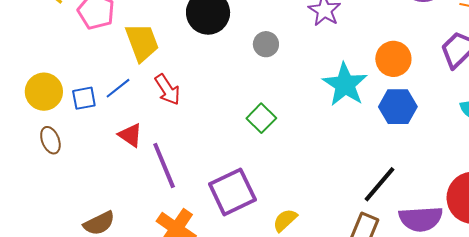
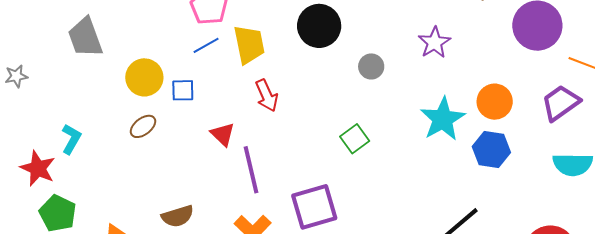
blue line: (118, 88) -> (206, 45), moved
brown ellipse: (50, 140) -> (143, 126), turned 64

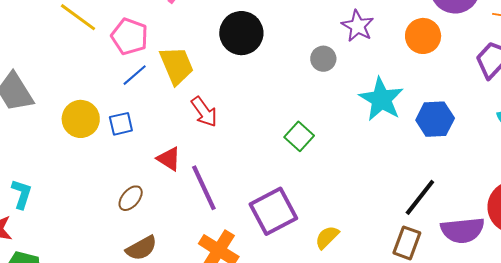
gray circle: (371, 66) -> (323, 59), moved
orange circle: (495, 102) -> (423, 36), moved
brown ellipse: (143, 126) -> (131, 198), moved

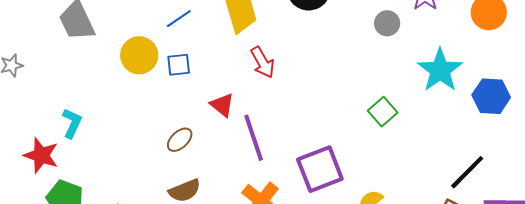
blue line: (135, 75) -> (179, 19), moved
green square: (299, 136) -> (383, 112), moved

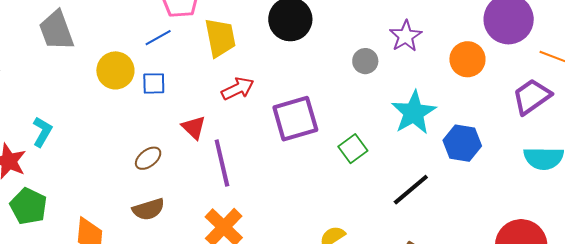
red arrow: (263, 62) -> (238, 89), turned -92
purple square: (320, 169) -> (295, 119), moved
black line: (467, 172) -> (411, 190), moved

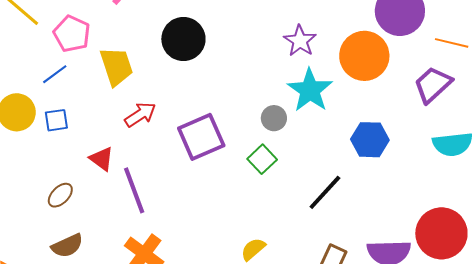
orange circle: (467, 59) -> (364, 56), size x1.4
gray circle: (365, 61) -> (274, 118), moved
cyan star: (414, 113) -> (310, 90), moved

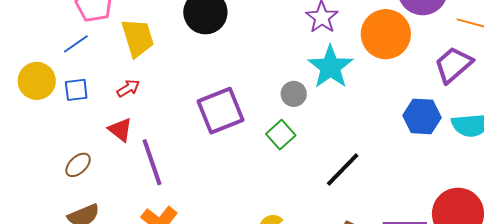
red arrow: (140, 115) -> (128, 88), moved, size x0.7
blue hexagon: (370, 140) -> (422, 116), moved

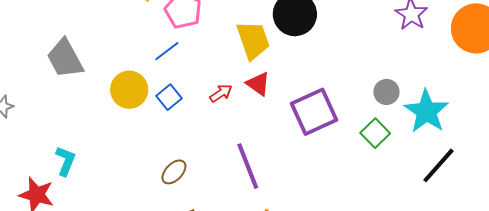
yellow trapezoid: (138, 38) -> (253, 40), moved
cyan star: (330, 67) -> (426, 111), moved
blue square: (76, 90) -> (169, 97), turned -30
red triangle: (120, 130) -> (258, 84), moved

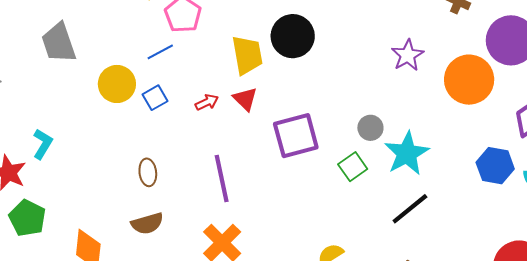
brown ellipse: (174, 172) -> (148, 172), turned -60

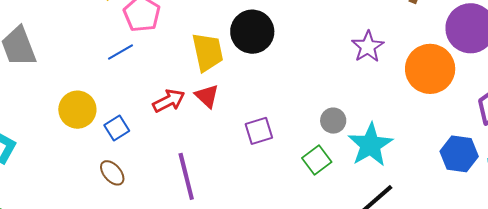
yellow circle: (117, 84) -> (77, 110), moved
blue square: (155, 98) -> (117, 128), moved
red arrow: (207, 102) -> (169, 101), size x1.4
purple square: (296, 136) -> (259, 131), size x0.6
brown ellipse: (148, 172) -> (112, 173), turned -32

